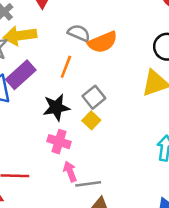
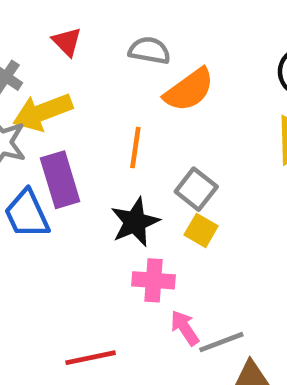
gray semicircle: (79, 33) -> (149, 50), moved
purple rectangle: (21, 75) -> (60, 180), turned -52

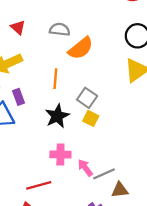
purple rectangle: (60, 180) -> (18, 97), size x0.6
pink cross: (154, 280) -> (60, 154), moved

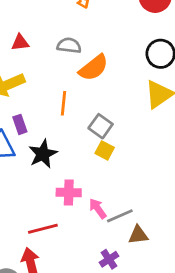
red triangle: (18, 27) -> (20, 43), turned -49
black star: (57, 116) -> (43, 154), moved

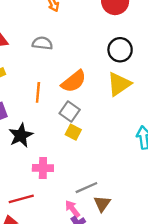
orange semicircle: (94, 68) -> (74, 81), moved
pink arrow: (98, 208) -> (72, 209), moved
brown triangle: (138, 235) -> (102, 204), turned -48

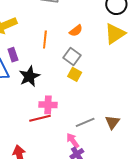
orange semicircle: (74, 81) -> (76, 31), size x0.6
red line: (21, 199) -> (40, 118), moved
brown triangle: (102, 204) -> (112, 122), moved

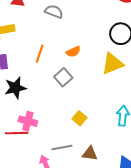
yellow square: (75, 74) -> (80, 118), moved
brown triangle: (112, 122) -> (90, 154), turned 49

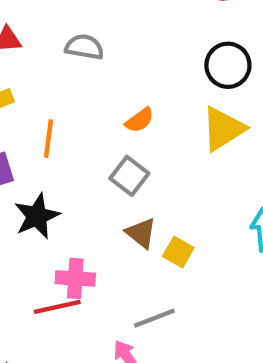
orange line: (40, 54) -> (48, 139), moved
brown triangle: (90, 154) -> (141, 233), moved, turned 42

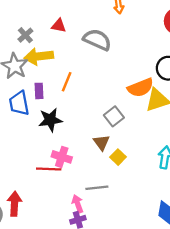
gray semicircle: (84, 47) -> (97, 40), size x1.4
orange semicircle: (140, 120) -> (141, 88), moved, size x1.6
gray square: (129, 176) -> (114, 116), moved

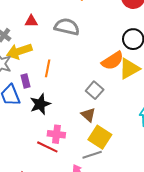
yellow square: (118, 157) -> (100, 137), moved, size x1.6
red line: (49, 169) -> (47, 147), turned 35

